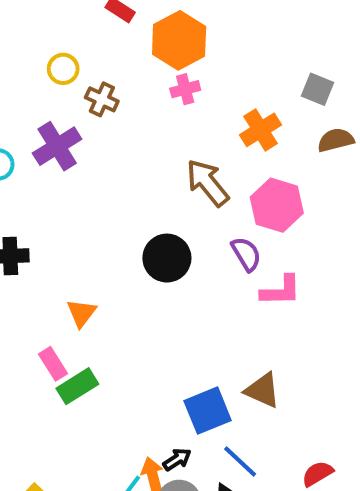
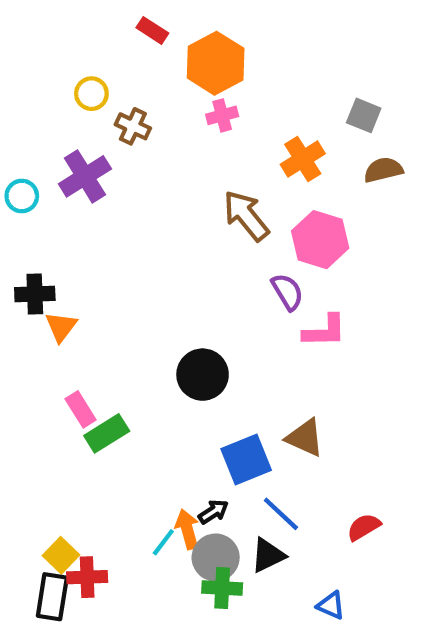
black circle: (167, 258) -> (203, 375), moved
orange triangle: (81, 313) -> (61, 327), moved

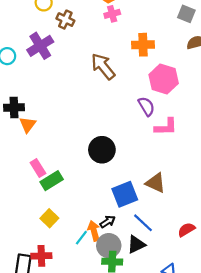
orange cross: (303, 159) -> (143, 45), moved, turned 30
brown arrow: (246, 216) -> (103, 66), moved
yellow square: (61, 555) -> (49, 218), moved

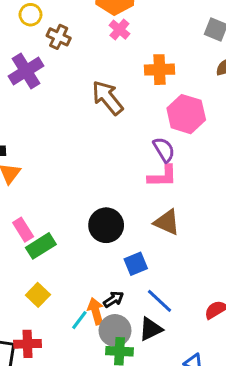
pink cross: (112, 14) -> (119, 30), turned -35
pink L-shape: (166, 127) -> (162, 176), moved
black circle: (102, 150) -> (106, 225), moved
brown triangle: (156, 183) -> (167, 222), moved
blue square: (125, 194) -> (136, 264), size x0.7

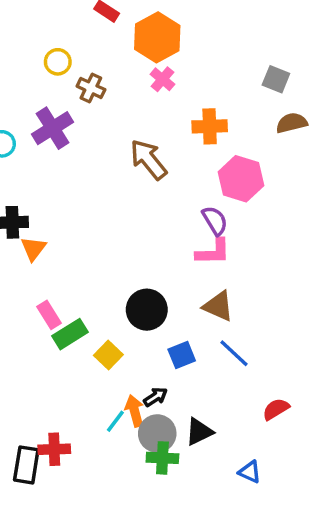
yellow square: (38, 295) -> (108, 355), moved
blue line: (159, 301) -> (234, 353), moved

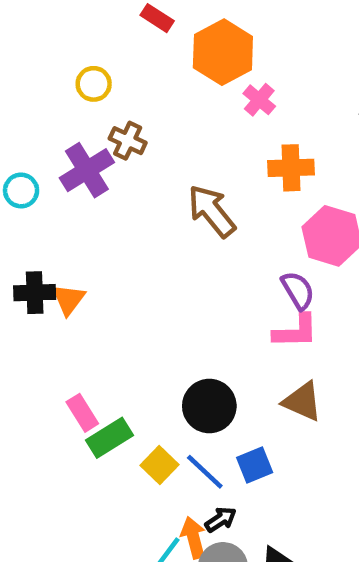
pink cross: (162, 79) -> (259, 100), moved
brown cross: (91, 88) -> (128, 141), moved
orange triangle: (33, 249) -> (69, 299), moved
blue line: (234, 353) -> (205, 472), moved

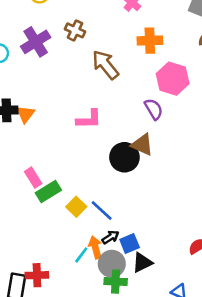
brown cross: (128, 141) -> (75, 30), moved
pink L-shape: (296, 331) -> (89, 119), moved
brown triangle: (302, 401) -> (142, 145), moved
black circle: (209, 406) -> (124, 157), moved
blue square: (255, 465) -> (130, 244), moved

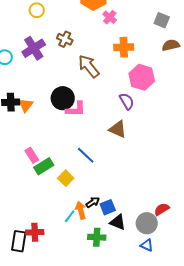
black circle: (124, 157) -> (63, 98), moved
blue line: (102, 211) -> (86, 155), moved
black triangle: (142, 263) -> (118, 222), turned 48
gray circle: (112, 264) -> (147, 223), moved

